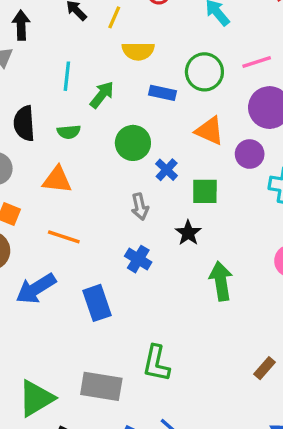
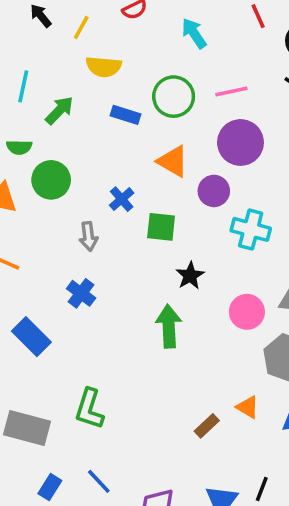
green circle: (133, 143) -> (51, 180), moved
black star: (188, 233) -> (190, 276), moved
blue rectangle: (97, 303) -> (31, 337), turned -32

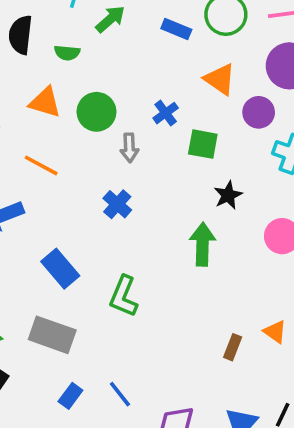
green circle: (51, 180) -> (97, 112), moved
blue rectangle: (31, 337) -> (60, 269), moved
green L-shape: (89, 409) -> (124, 296), moved
brown rectangle: (207, 426) -> (233, 347), turned -30

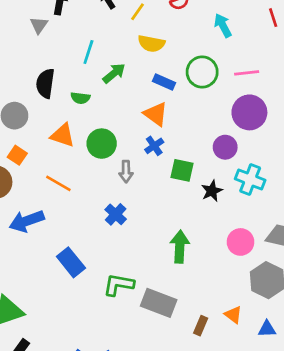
orange triangle: (220, 79) -> (156, 114), moved
black star: (228, 195) -> (212, 191), moved
green L-shape: (124, 296) -> (119, 285), turned 76
gray rectangle: (52, 335) -> (159, 303), moved

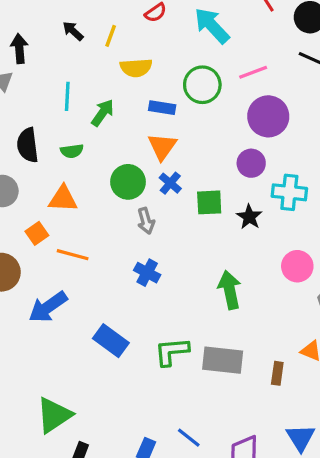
cyan arrow: (223, 25) -> (212, 26), size x1.4
orange triangle: (156, 114) -> (162, 147), turned 44
green circle: (102, 144) -> (128, 182), moved
orange square: (17, 155) -> (37, 233), moved, turned 36

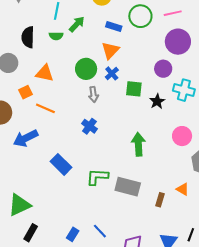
green semicircle: (72, 151) -> (56, 36), moved

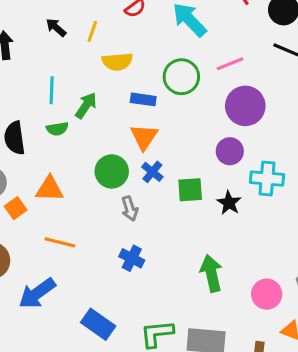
orange square: (25, 92) -> (16, 208), moved
pink circle: (182, 136) -> (267, 294), moved

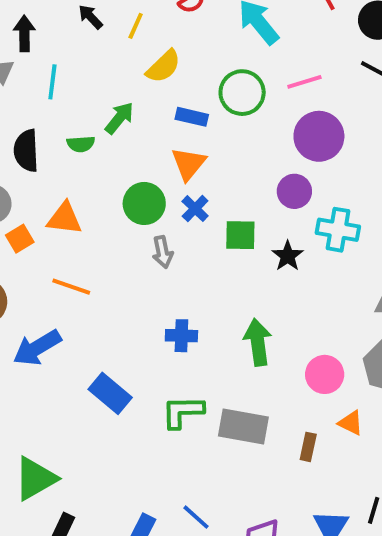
yellow semicircle: (117, 62) -> (164, 66), turned -44
cyan line: (52, 90) -> (52, 82), moved
blue cross: (132, 258) -> (181, 336), moved, turned -30

